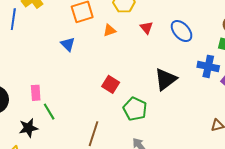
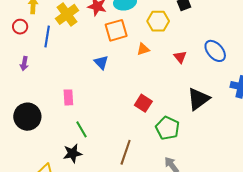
red triangle: (146, 28) -> (180, 57), moved
pink rectangle: (36, 93) -> (68, 97), moved
black star: (28, 128) -> (73, 153), moved

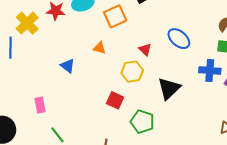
yellow hexagon: (158, 21) -> (132, 72), moved
orange square: (116, 30) -> (115, 16), moved
orange triangle: (143, 49) -> (99, 48), moved, turned 40

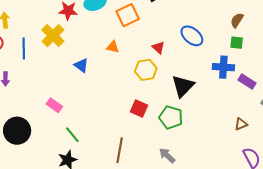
yellow cross: (27, 23) -> (53, 36), moved
red square: (115, 100) -> (139, 108), moved
pink rectangle: (40, 105) -> (54, 105), turned -42
green pentagon: (142, 122) -> (171, 117), moved

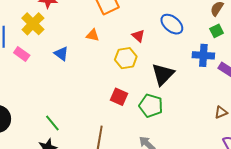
green square: (237, 43) -> (217, 31), turned -32
pink rectangle: (54, 105) -> (22, 54), moved

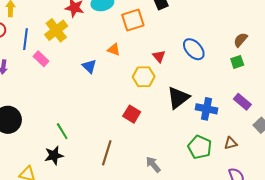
blue triangle: (61, 54) -> (89, 66), moved
blue cross: (203, 55) -> (207, 109), moved
green pentagon: (151, 106) -> (200, 147), moved

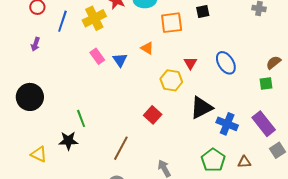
pink rectangle: (41, 59) -> (97, 56), moved
purple rectangle: (242, 102) -> (264, 124), size x1.4

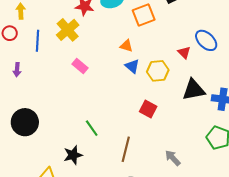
blue triangle: (120, 60) -> (132, 66), moved
red triangle: (190, 63) -> (184, 52), moved
black triangle: (201, 108) -> (194, 90), turned 30
green line: (81, 118) -> (92, 128), moved

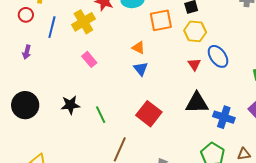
yellow hexagon: (158, 71) -> (195, 31), moved
red square: (148, 109) -> (149, 114), size x1.4
green line: (92, 128) -> (101, 115), moved
black star: (73, 155) -> (70, 105), moved

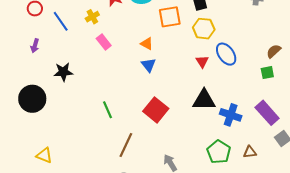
yellow cross: (83, 22) -> (92, 17), size x0.6
blue line: (52, 27) -> (61, 21), turned -50
pink rectangle: (89, 59) -> (104, 42), moved
black star: (70, 105) -> (63, 72), moved

